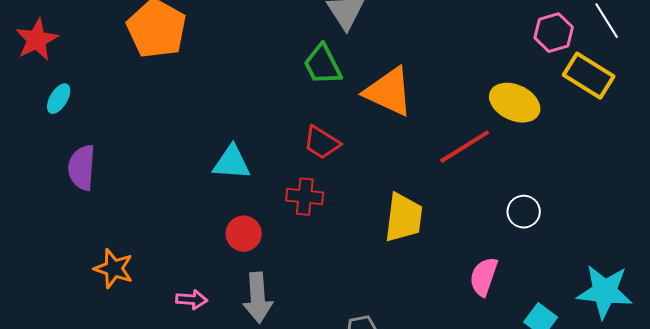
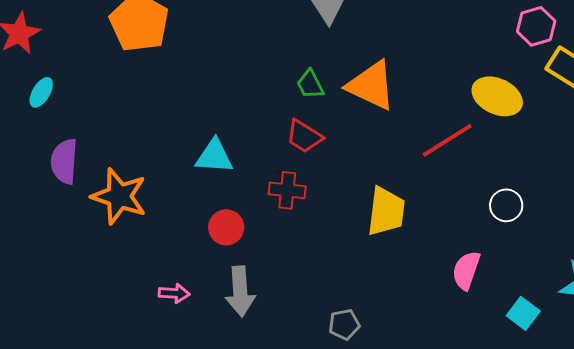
green trapezoid: (323, 65) -> (310, 84), moved, size x0.7
orange star: (114, 269) -> (119, 196), moved, size x1.4

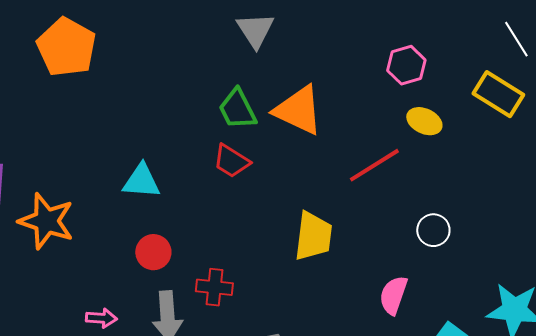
pink hexagon: (536, 26) -> (406, 65), moved
green trapezoid: (310, 84) -> (237, 109), size x1.4
yellow ellipse: (497, 96) -> (424, 121), size x0.7
red cross: (287, 190) -> (214, 287), moved

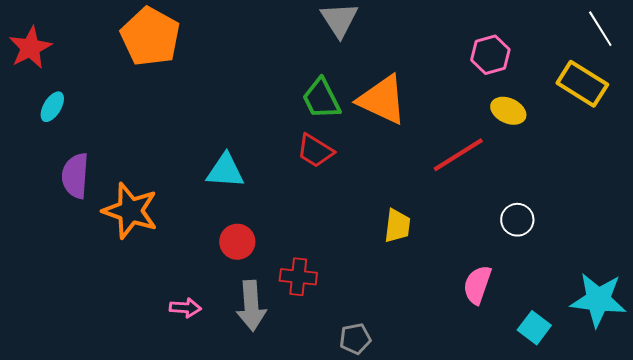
yellow trapezoid: (313, 236) -> (397, 226), size x0.7

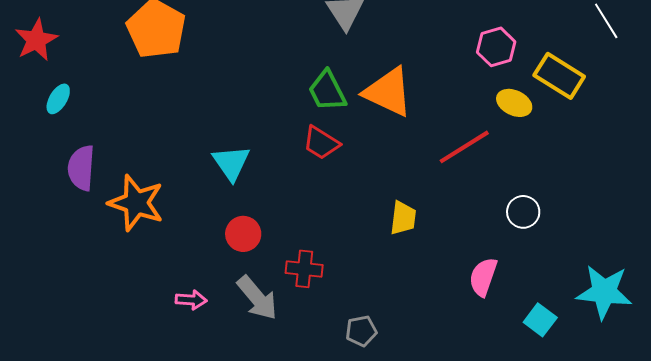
yellow rectangle: (582, 84) -> (559, 76), moved
cyan triangle: (225, 171) -> (231, 163), turned 51
gray arrow: (251, 306) -> (257, 298), turned -36

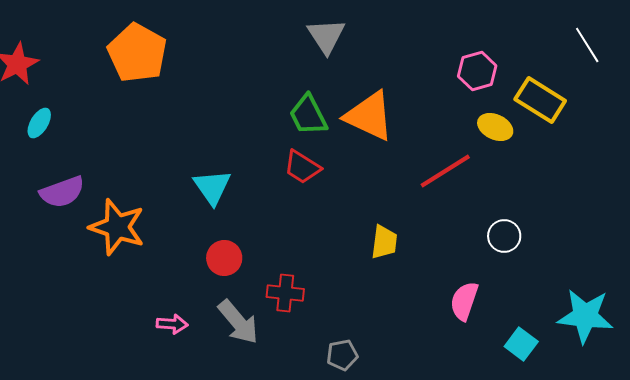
purple semicircle: (81, 168) -> (62, 192), turned -114

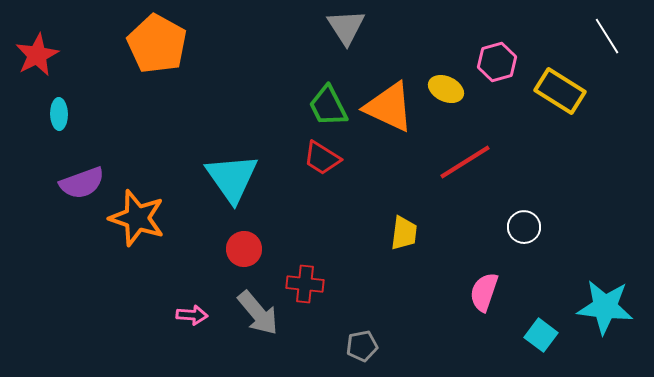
cyan ellipse: (39, 123) -> (59, 114), turned -32
yellow ellipse: (495, 127) -> (446, 89), moved
cyan triangle: (212, 187) -> (232, 178), size x1.4

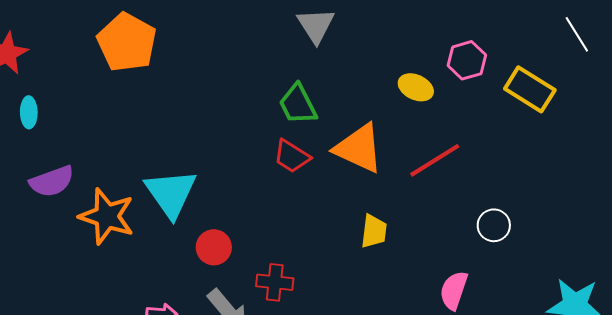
orange triangle: (389, 107) -> (359, 148), moved
cyan triangle: (232, 178) -> (171, 193), moved

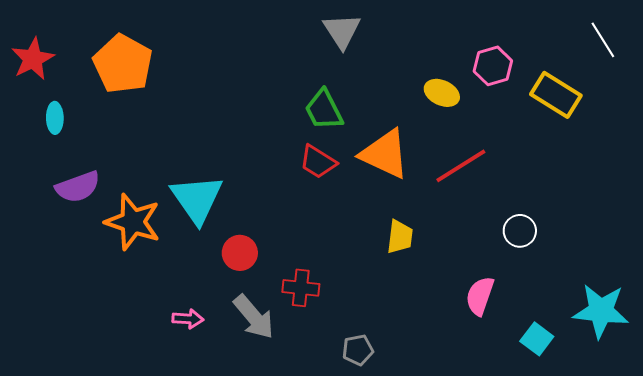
orange pentagon: (127, 42) -> (123, 64), moved

